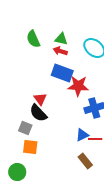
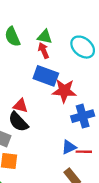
red arrow: (60, 51) -> (44, 50), turned 48
red triangle: (40, 99) -> (21, 106), turned -40

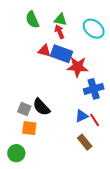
red triangle: (21, 106) -> (44, 51), moved
black semicircle: (18, 122) -> (41, 107), moved
red line: (84, 152) -> (95, 120), turned 56

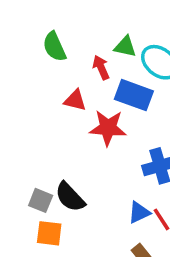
green triangle: (60, 20) -> (125, 47), moved
blue rectangle: (61, 54) -> (134, 95), moved
red star: (78, 67) -> (108, 128), moved

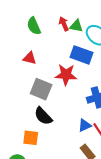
red arrow: (101, 67) -> (64, 24), moved
red triangle: (75, 100) -> (30, 58), moved
gray square: (41, 200) -> (41, 89), moved, size x1.5

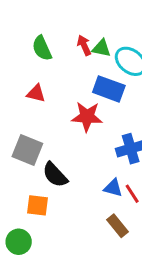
gray square: (41, 89) -> (27, 150), moved
blue triangle: (85, 125) -> (113, 188), turned 40

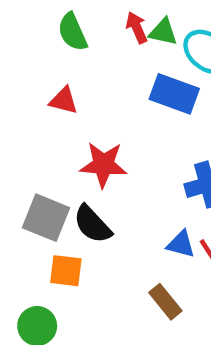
red star: (87, 117) -> (103, 165), moved
gray square: (27, 150) -> (46, 218), moved
brown rectangle: (118, 226) -> (165, 302), moved

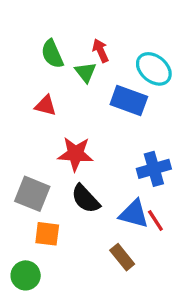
green triangle: (163, 32) -> (86, 72), moved, turned 40
black semicircle: (92, 224) -> (86, 199), moved
blue triangle: (181, 244) -> (134, 214), size x1.4

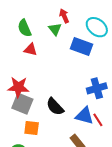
green semicircle: (52, 54) -> (24, 28), moved
red star: (76, 154) -> (18, 87), moved

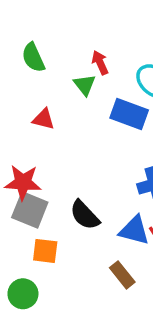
green semicircle: (24, 28) -> (33, 57), moved

